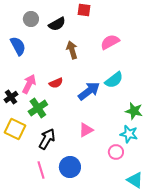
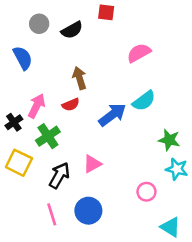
brown arrow: (72, 50) -> (80, 78), moved
pink triangle: (86, 130) -> (92, 164), moved
cyan star: (129, 134) -> (177, 169), moved

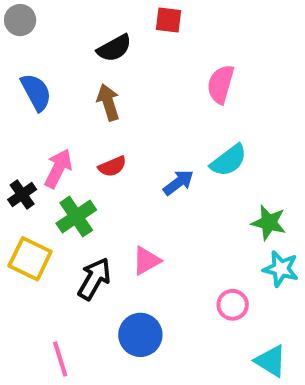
gray circle: (39, 24) -> (20, 20), moved
pink semicircle: (139, 53) -> (221, 84), turned -45
brown arrow: (80, 78) -> (108, 102), moved
blue arrow: (112, 115) -> (178, 182), size x0.7
pink line: (52, 214) -> (60, 359), moved

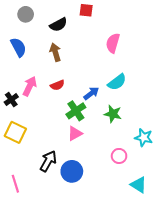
gray circle: (20, 20) -> (26, 14), moved
green cross: (76, 217) -> (76, 111), moved
green star: (269, 223) -> (113, 114), moved
black arrow: (94, 279) -> (48, 161), moved
pink line: (60, 359) -> (15, 184), moved

